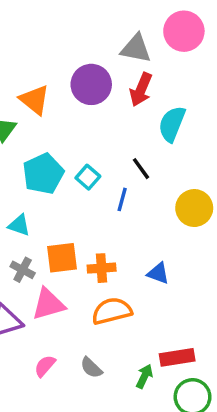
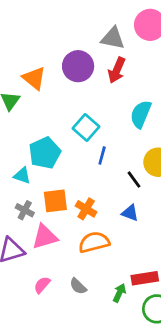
cyan semicircle: (172, 124) -> (141, 114), moved
black line: (141, 169) -> (134, 180), moved
cyan pentagon: (43, 174) -> (45, 153), moved
cyan square: (88, 177) -> (86, 128), moved, size x1.4
orange cross: (102, 268) -> (86, 209), turned 35

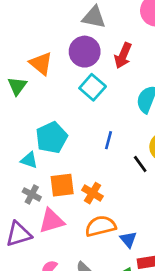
gray triangle: (113, 38) -> (94, 17), moved
cyan square: (86, 128) -> (93, 87), moved
blue triangle: (130, 213) -> (128, 239), moved, turned 30

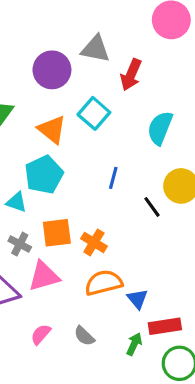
gray triangle: (94, 17) -> (96, 49), moved
purple circle: (85, 52) -> (52, 70), moved
orange triangle: (41, 63) -> (52, 130), moved

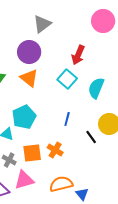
gray triangle: (96, 49) -> (42, 24), moved, turned -48
cyan square: (94, 113) -> (67, 79), moved
orange triangle: (52, 130) -> (29, 78), moved
orange cross: (94, 242) -> (55, 150), moved

